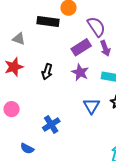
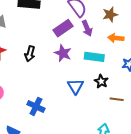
blue cross: (51, 125) -> (36, 106), turned -30

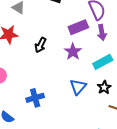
cyan rectangle: (94, 57) -> (103, 62), turned -48
blue cross: (36, 106) -> (35, 98), turned 36

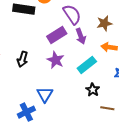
blue triangle: (78, 87) -> (45, 94), moved

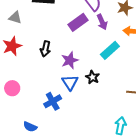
purple star: (56, 60) -> (70, 60), moved, turned 30
black star: (93, 90) -> (93, 77), moved

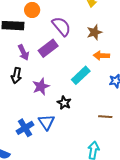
purple arrow: (102, 22) -> (23, 52), moved
blue triangle: (70, 82) -> (46, 122), moved

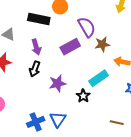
brown star: (94, 32) -> (102, 44), moved
purple arrow: (23, 52) -> (36, 47), moved
black star: (64, 103) -> (83, 96), moved

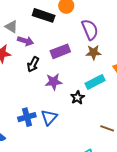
brown star: (102, 44) -> (93, 52), moved
purple arrow: (36, 47) -> (25, 41), moved, turned -63
purple rectangle: (70, 47) -> (60, 51), moved

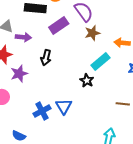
purple rectangle: (60, 51) -> (59, 25), moved
black arrow: (33, 64) -> (46, 58), moved
purple star: (54, 82) -> (19, 74), moved

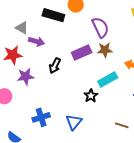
purple rectangle: (59, 25) -> (82, 52), moved
blue triangle: (64, 106) -> (74, 122), moved

